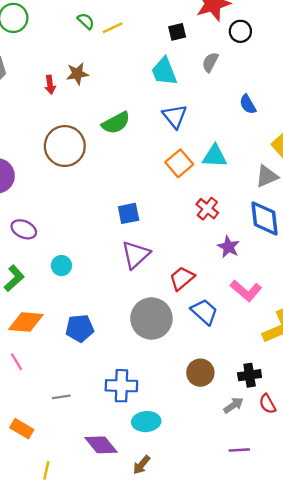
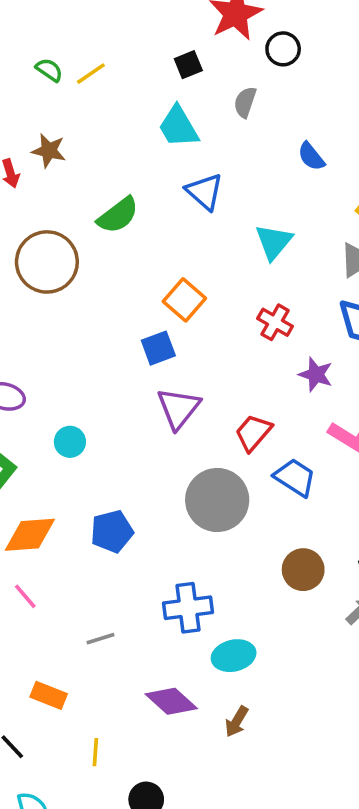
brown star: (77, 74) -> (49, 151), turned 30
cyan triangle: (215, 156) -> (274, 242), turned -44
orange square: (179, 163) -> (184, 300), moved

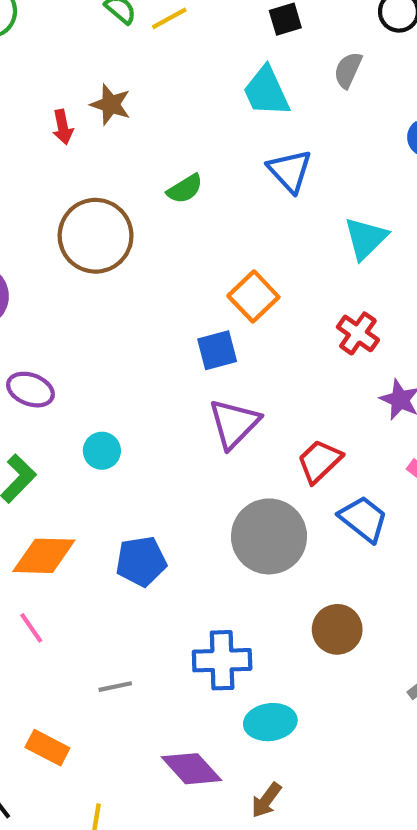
green semicircle: (118, 215) -> (185, 189), size x0.7
brown circle: (303, 570) -> (337, 629), moved

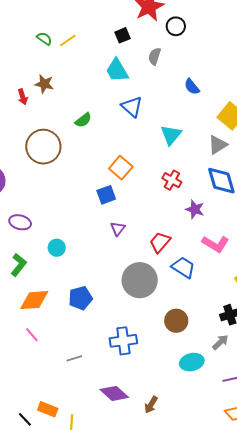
purple triangle: (234, 424) -> (118, 229), size x0.6
cyan ellipse: (270, 722) -> (192, 362), moved
orange rectangle: (47, 748) -> (48, 409), moved

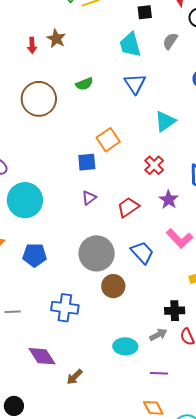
red trapezoid: (160, 242) -> (128, 207), moved
cyan circle: (57, 248) -> (25, 200), size x2.0
brown circle: (176, 321) -> (113, 286), moved

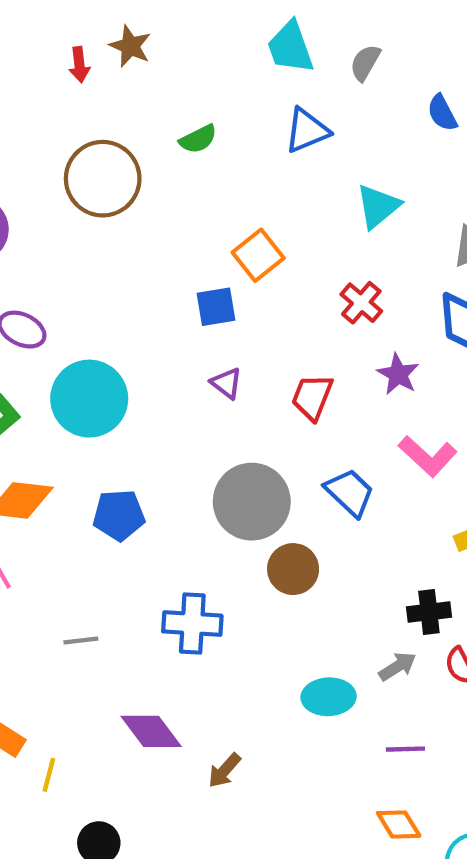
gray semicircle: (170, 41) -> (365, 63), moved
blue triangle: (135, 84) -> (307, 131), turned 45
purple triangle: (89, 198) -> (227, 383), turned -42
red trapezoid: (128, 207) -> (312, 397), turned -30

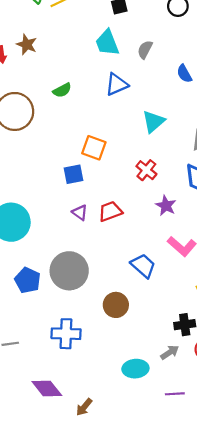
orange square: (258, 255) -> (94, 148), turned -30
red trapezoid: (312, 397) -> (110, 211), moved, turned 50
gray circle: (252, 502) -> (69, 271), moved
blue pentagon: (119, 515) -> (28, 280), turned 30

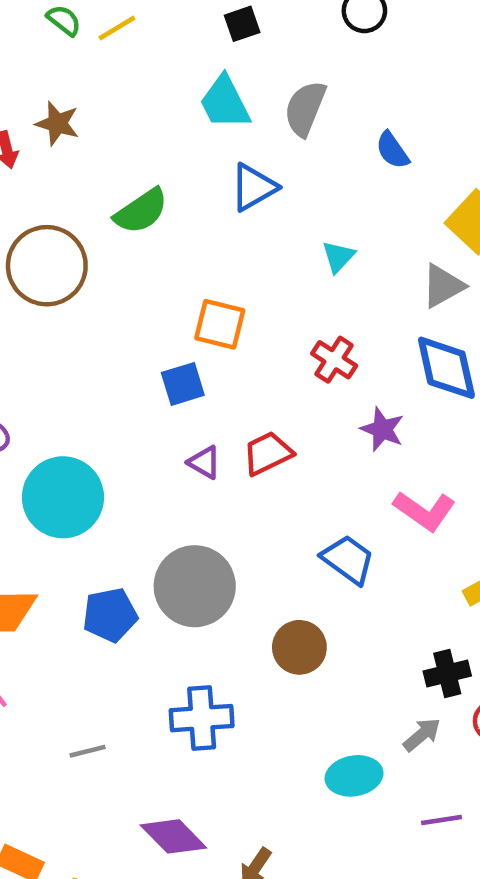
gray semicircle: (145, 50) -> (305, 108), size x1.4
green semicircle: (62, 90) -> (141, 211), size x1.4
cyan triangle: (153, 121) -> (338, 257), size x0.7
blue pentagon: (28, 280) -> (110, 615), turned -30

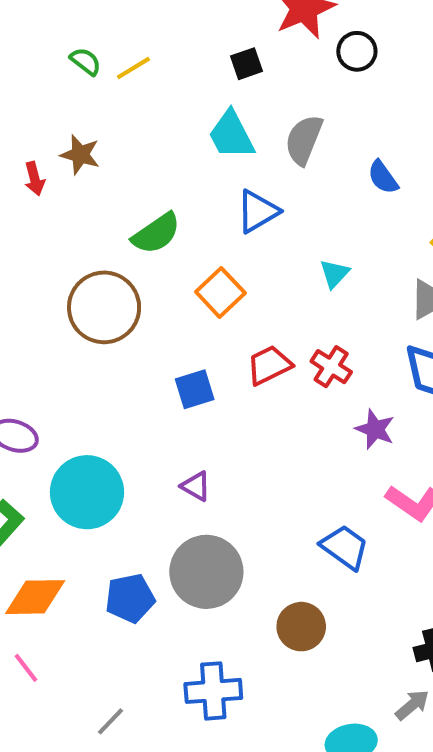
brown circle: (47, 266) -> (104, 307), moved
orange square: (220, 324) -> (220, 292), moved, turned 33
red trapezoid: (268, 453) -> (269, 365), moved
purple triangle: (204, 462) -> (196, 486), moved
gray line: (88, 751) -> (110, 721), turned -32

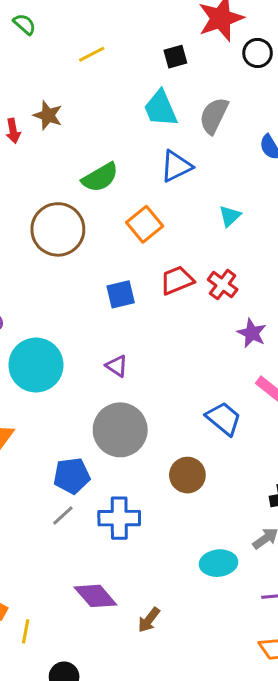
green semicircle: (86, 61) -> (24, 24), moved
blue pentagon: (130, 598) -> (72, 476), moved
gray line: (110, 721) -> (63, 515), moved

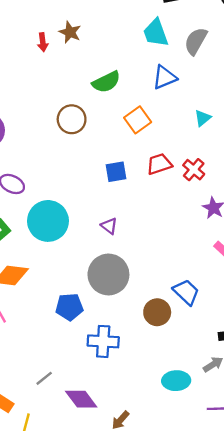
brown circle: (58, 229) -> (72, 119), size x0.7
blue trapezoid: (224, 418) -> (186, 292), moved
gray line: (63, 515) -> (44, 378), moved

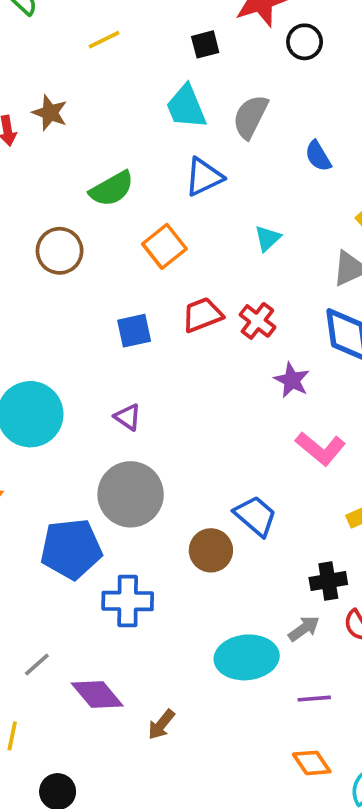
blue pentagon: (69, 307) -> (71, 549), size x1.4
cyan ellipse: (176, 381) -> (247, 657), size x1.4

